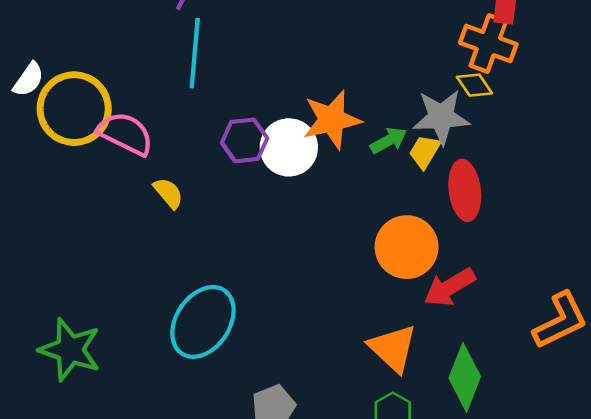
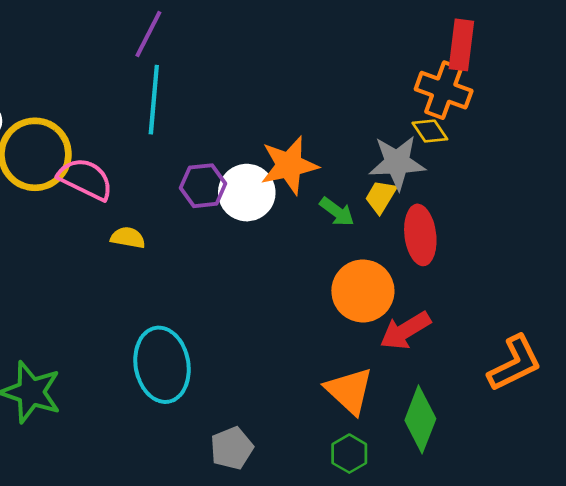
green arrow: (389, 140) -> (337, 212), moved, turned 66
yellow semicircle: (168, 193) -> (128, 238), turned -40
cyan ellipse: (203, 322) -> (162, 365), turned -44

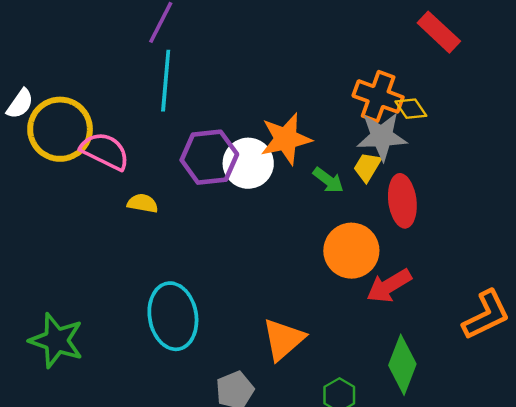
red rectangle: (461, 45) -> (439, 32), turned -54
orange cross: (444, 90) -> (378, 96), moved
purple hexagon: (203, 186) -> (209, 157), size x1.4
orange triangle: (349, 391) -> (283, 339), moved, turned 36

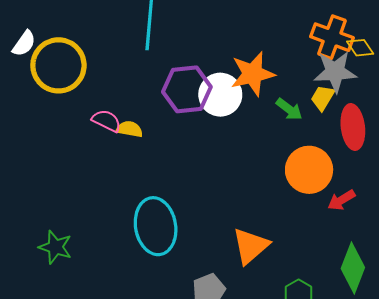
pink semicircle: (105, 151) -> (106, 121), moved, size x0.7
red arrow: (389, 286) -> (341, 200), size x0.7
green star: (56, 340) -> (55, 247), size x0.7

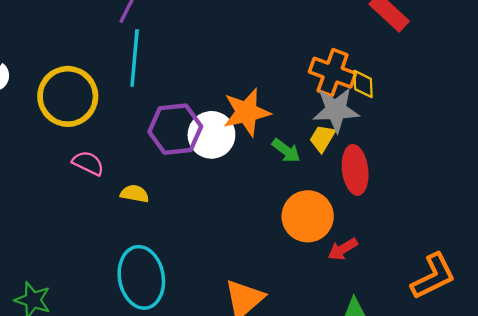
yellow diamond: (360, 48) -> (363, 84), turned 32
yellow circle: (58, 65) -> (68, 96), moved
yellow semicircle: (129, 129) -> (135, 194), moved

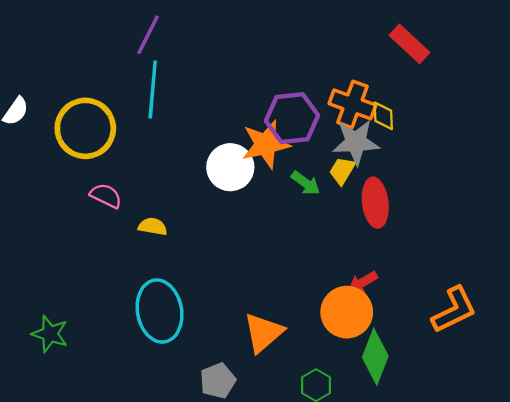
purple hexagon: (175, 129) -> (292, 118), moved
orange circle: (308, 216) -> (347, 312), moved

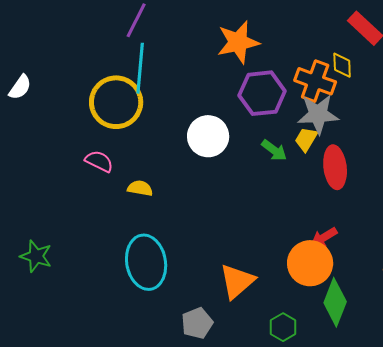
yellow diamond: (383, 116) -> (342, 65), moved
yellow circle: (85, 128) -> (116, 102), moved
orange star: (266, 144) -> (238, 42), moved
green star: (50, 334) -> (36, 256), moved

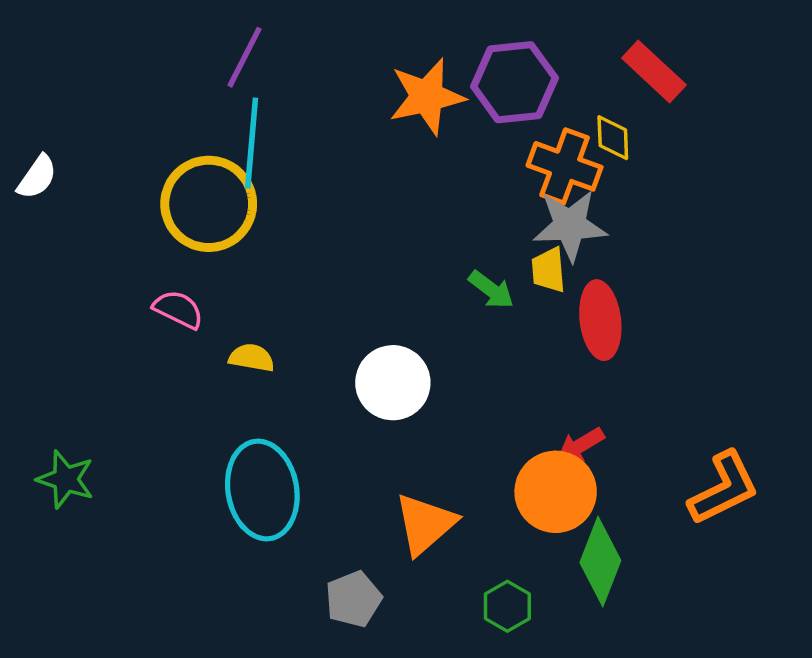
purple hexagon: (262, 93) -> (514, 82), moved
white circle: (208, 136) -> (393, 383), moved
yellow trapezoid: (306, 139) -> (548, 270), turned -36

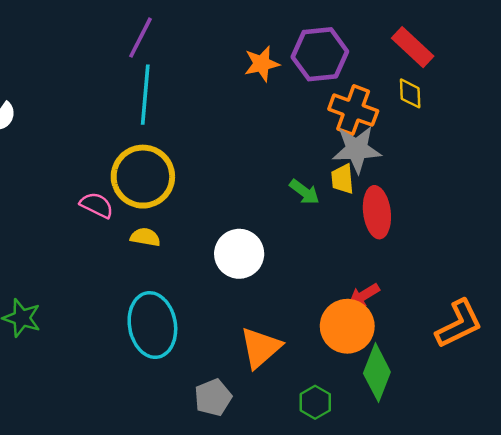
orange star: (427, 97) -> (262, 64), size x0.7
yellow diamond: (613, 138) -> (410, 93), moved
yellow circle: (209, 204) -> (143, 177), moved

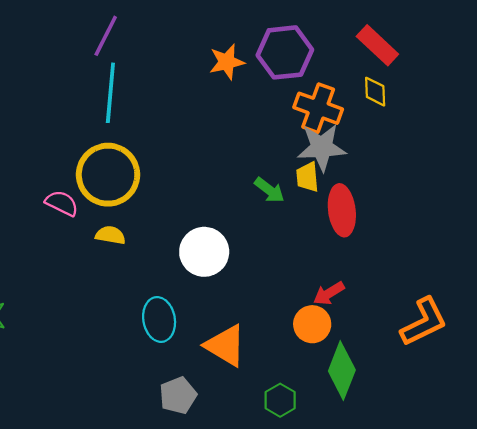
cyan ellipse: (152, 325) -> (159, 319), moved, size x0.7
orange circle: (347, 326) -> (312, 324), size x0.7
orange triangle: (261, 348) -> (226, 346), turned -48

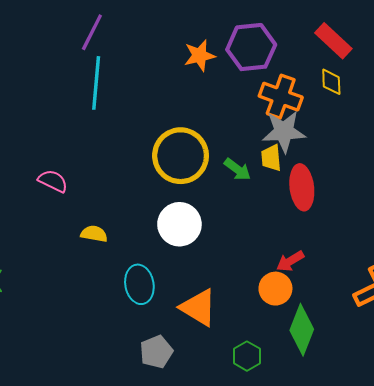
yellow circle: (108, 175) -> (181, 156), moved
yellow semicircle: (110, 235) -> (94, 234), moved

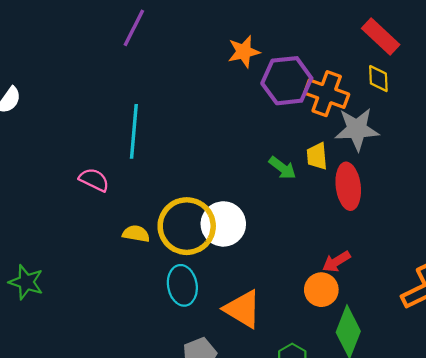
purple hexagon: (251, 47) -> (287, 81), moved
cyan line: (96, 83) -> (134, 131), moved
gray star: (284, 131) -> (357, 129), moved
yellow circle: (181, 156) -> (187, 226), moved

